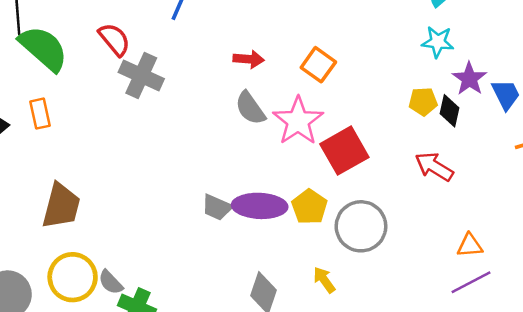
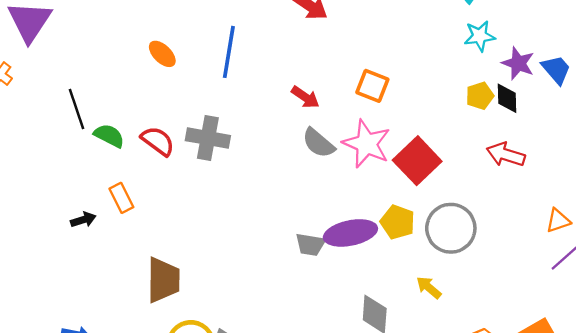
red semicircle: (114, 39) -> (158, 141), moved
green semicircle: (43, 48) -> (109, 136), size x0.6
red arrow: (249, 59) -> (305, 97), turned 44

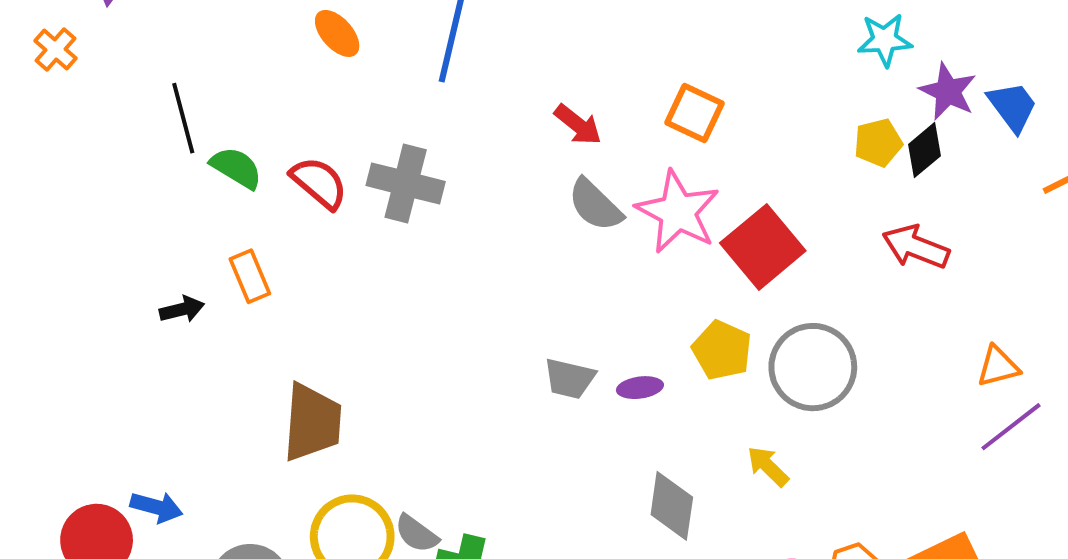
black diamond: (507, 98) -> (925, 150), turned 48
purple ellipse: (350, 233) -> (640, 388), moved, size x0.5

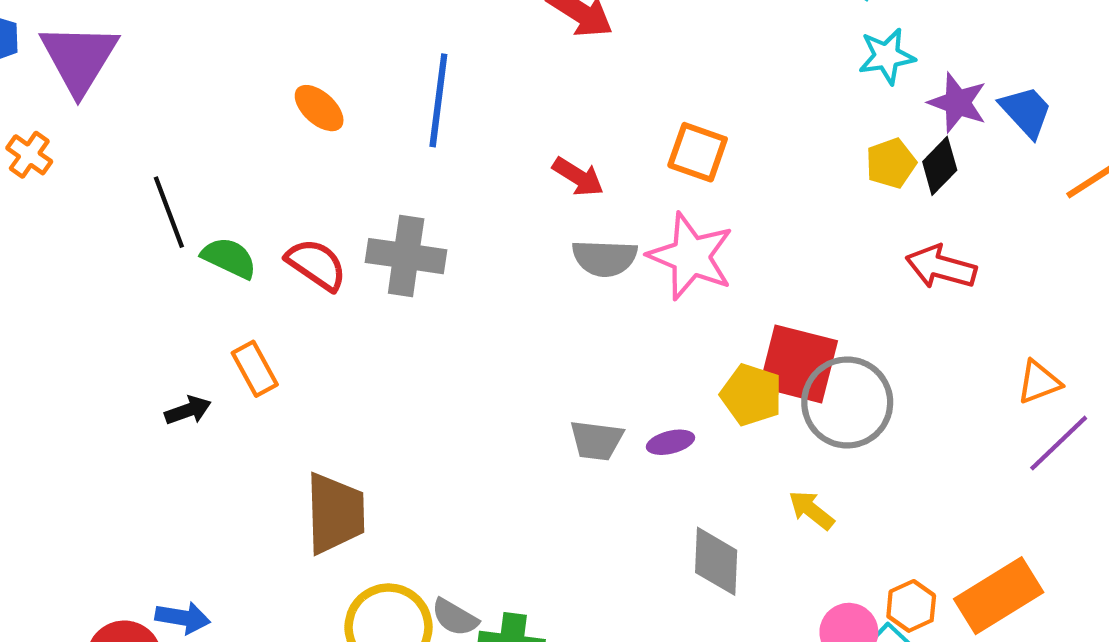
gray semicircle: (595, 205) -> (605, 258), turned -36
red square: (763, 247) -> (798, 364), moved, turned -30

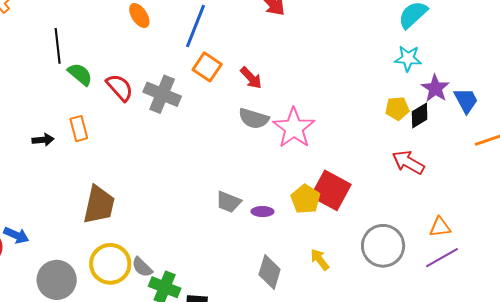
orange square: (698, 152) -> (207, 67), moved
gray circle: (847, 402) -> (383, 246), moved

